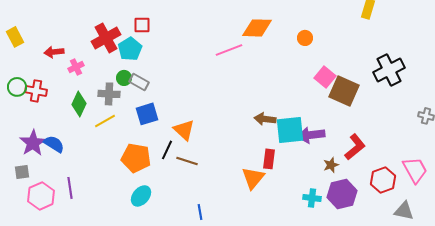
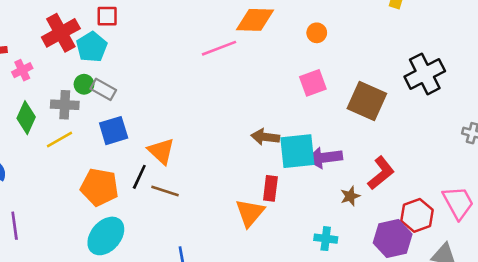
pink square: (325, 77) -> (313, 83), moved, turned 30
purple hexagon: (342, 194) -> (393, 239), moved
cyan ellipse: (141, 196) -> (106, 236), size x1.4

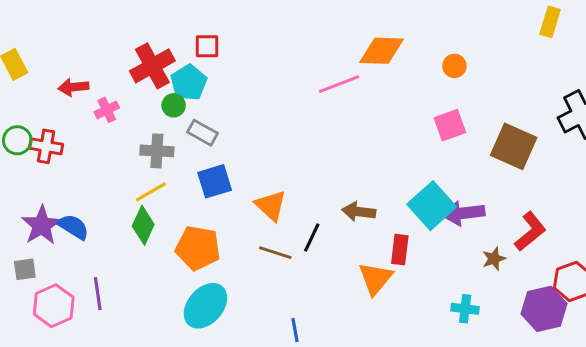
green circle: (84, 84) -> (174, 105), moved
green diamond: (26, 118) -> (143, 225), moved
brown arrow: (265, 137) -> (359, 212), moved
cyan square: (297, 151) -> (432, 206), turned -36
black line: (139, 177) -> (312, 237), moved

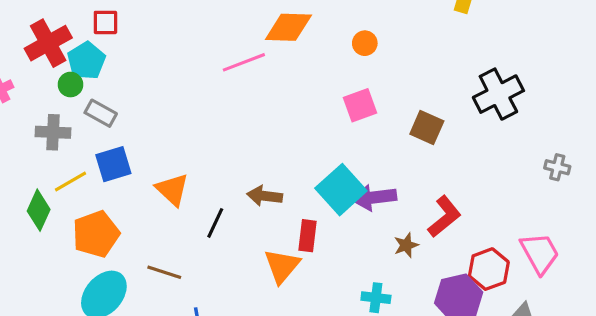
brown square: (514, 146) -> (427, 127), size x0.7
yellow line: (151, 192) -> (70, 182), moved
orange pentagon: (198, 248) -> (96, 234), turned -30
brown line: (275, 253) -> (164, 272), moved

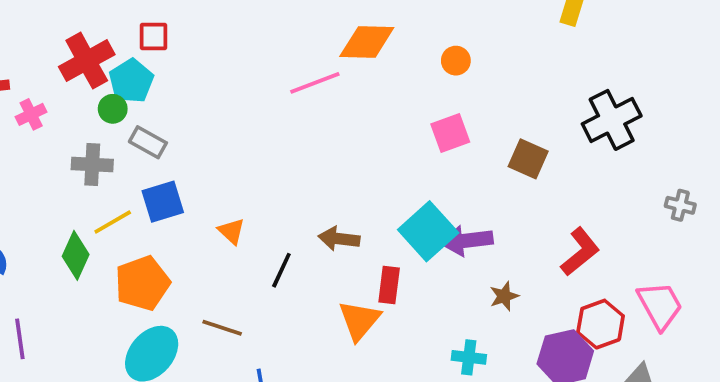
orange triangle: (172, 190) -> (231, 231), size x0.7
red L-shape: (444, 217) -> (580, 252), moved

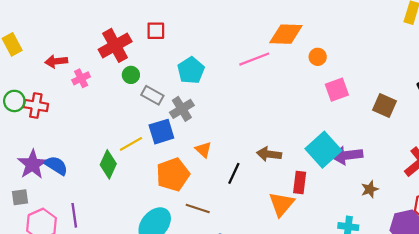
orange circle: (456, 61) -> (318, 57), moved
cyan pentagon: (131, 81) -> (191, 70), moved
gray cross: (92, 164) -> (182, 109), moved, turned -35
orange pentagon: (142, 283) -> (173, 175), moved

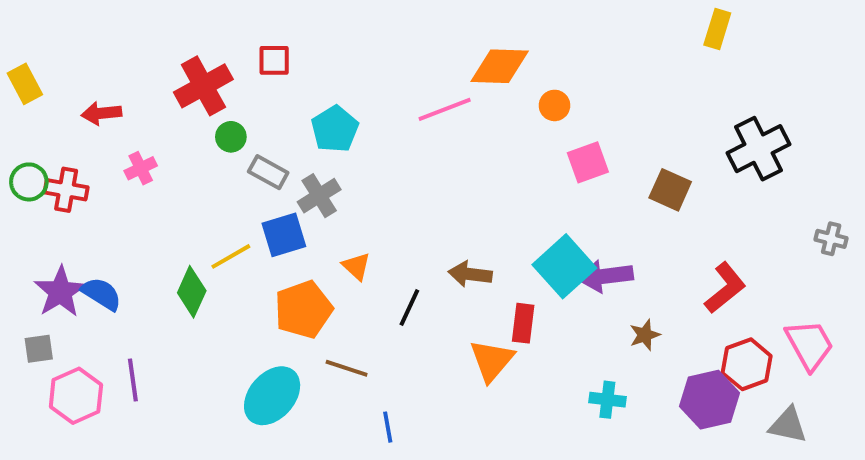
pink cross: (81, 78) -> (141, 168), moved

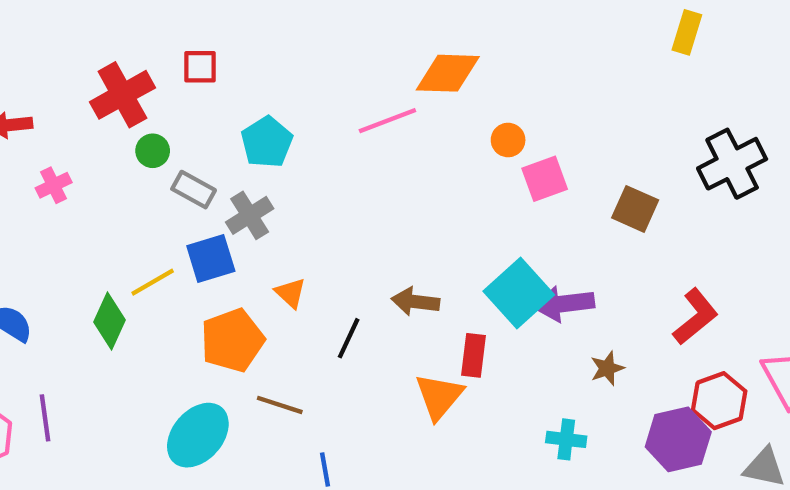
orange circle: (554, 105) -> (508, 140), moved

